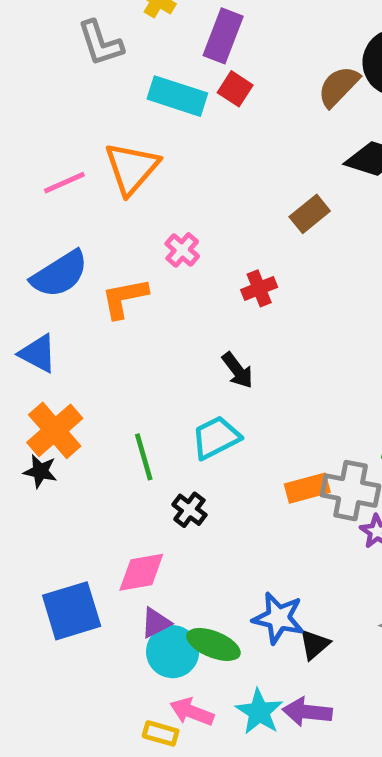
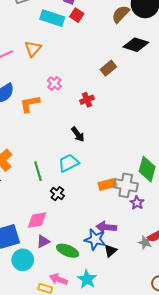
orange triangle: (132, 168) -> (33, 49), size x0.7
cyan circle: (173, 652) -> (23, 260), moved
purple arrow: (307, 712) -> (106, 227), moved

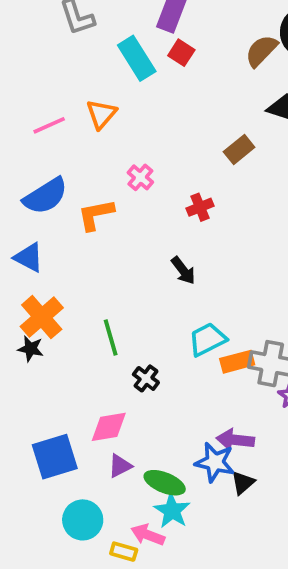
cyan rectangle: (52, 18) -> (137, 58), turned 40
cyan trapezoid: (69, 163) -> (207, 339), moved
cyan circle: (23, 260) -> (83, 520), moved
cyan star: (87, 279) -> (172, 511), moved

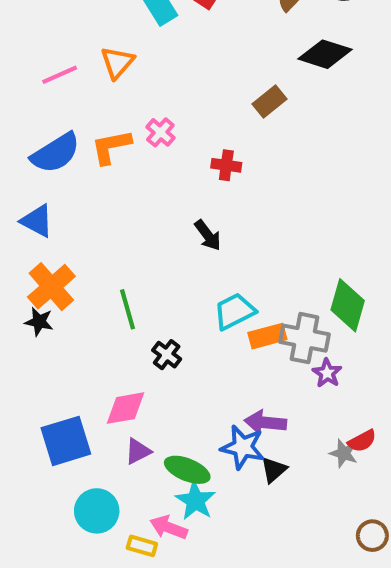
red cross: (200, 207) -> (226, 165), turned 30
orange L-shape: (96, 215) -> (111, 147), moved

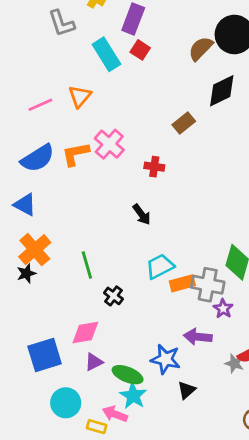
black diamond: (325, 54) -> (222, 91), turned -44
pink cross: (160, 132) -> (109, 144), size x1.5
black star: (39, 322) -> (26, 273), turned -30
purple arrow: (265, 422) -> (198, 337), moved
black triangle: (274, 470) -> (187, 390), moved

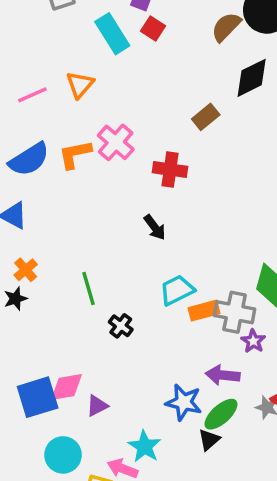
red cross: (154, 167) -> (170, 170), size x1.4
orange cross: (35, 250) -> (26, 270), size x0.6
pink diamond: (85, 332) -> (66, 387), moved
green ellipse: (128, 375) -> (221, 414), moved, turned -64

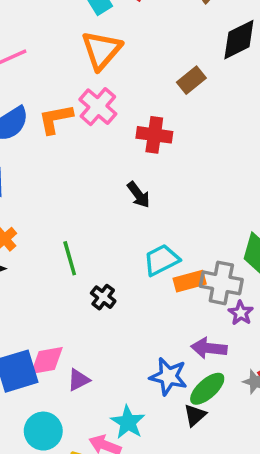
orange triangle: (80, 85) -> (101, 50), moved, size x1.4

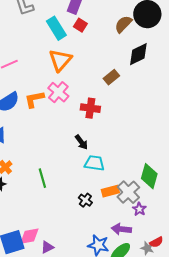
cyan trapezoid: (161, 260) -> (94, 163), moved, turned 35
gray cross: (221, 283) -> (128, 192), turned 35
black cross: (103, 297) -> (85, 200), moved

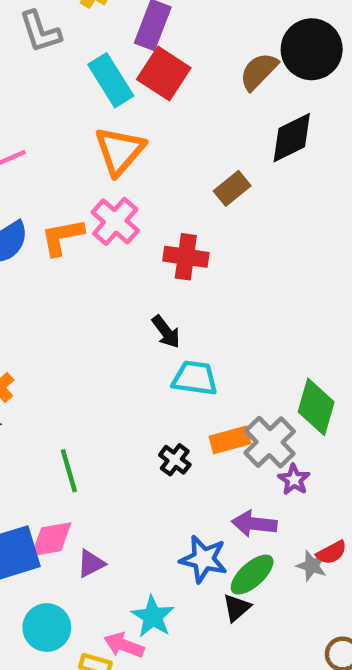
red square: (80, 25) -> (164, 74), size x1.6
green line: (42, 178) -> (69, 471), moved

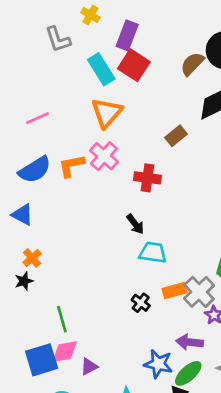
green line: (69, 471) -> (62, 319), moved

